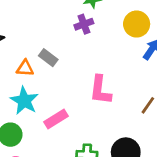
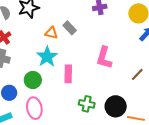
pink rectangle: (56, 119) -> (68, 74), turned -66

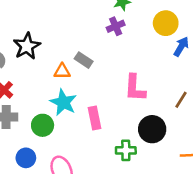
green circle: (33, 80) -> (43, 125), moved
black circle: (116, 106) -> (152, 129), moved

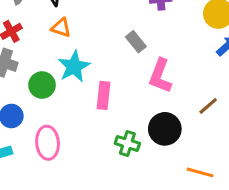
gray rectangle: (84, 60) -> (136, 42), moved
orange triangle: (62, 71) -> (61, 28), moved

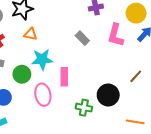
cyan star: (74, 67) -> (42, 59), turned 30
pink L-shape: (160, 76) -> (116, 35), moved
pink ellipse: (47, 143) -> (43, 95), moved

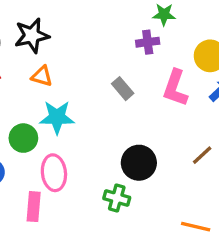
pink rectangle: (64, 77) -> (34, 207), moved
black circle: (108, 95) -> (139, 163), moved

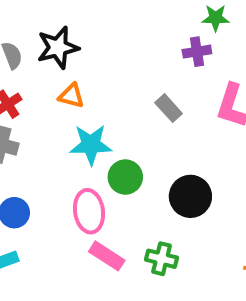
green circle: (23, 138) -> (125, 177), moved
green cross: (117, 198) -> (162, 259), moved
pink rectangle: (34, 207) -> (107, 256), moved, turned -60

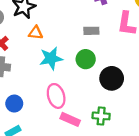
gray rectangle: (169, 108) -> (91, 31), turned -40
green circle: (125, 177) -> (86, 59), moved

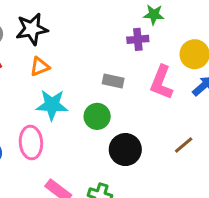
orange triangle: (36, 33) -> (40, 67), turned -40
pink ellipse: (56, 96) -> (31, 142), moved

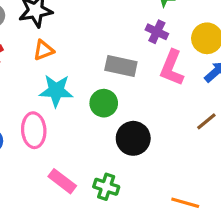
purple cross: (138, 39) -> (157, 32), moved, turned 30
gray rectangle: (113, 81) -> (121, 66), size x1.4
brown line: (184, 145) -> (206, 121), moved

